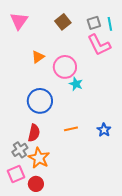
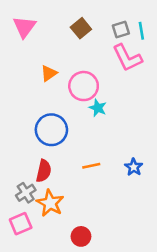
red circle: (36, 184) -> (81, 236), moved

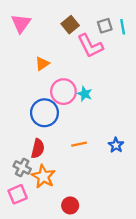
pink L-shape: (127, 58) -> (90, 46), moved
pink circle: (84, 86) -> (63, 92), moved
gray cross: (26, 193) -> (22, 167), turned -30

